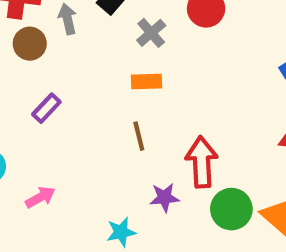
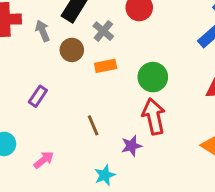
brown circle: (30, 44) -> (72, 50), moved
brown line: (139, 136) -> (93, 125), moved
green circle: (231, 209) -> (153, 77), moved

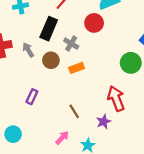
green circle: (153, 77) -> (131, 63), moved
pink arrow: (44, 160) -> (62, 138), moved

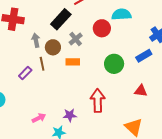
gray arrow: (28, 50) -> (36, 40), moved
green circle: (131, 63) -> (114, 64), moved
brown line: (74, 111) -> (42, 64), moved
purple star: (104, 122) -> (70, 115), moved

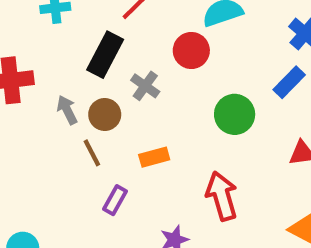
orange rectangle: (73, 62) -> (154, 157), moved
purple rectangle: (25, 73) -> (115, 200), moved

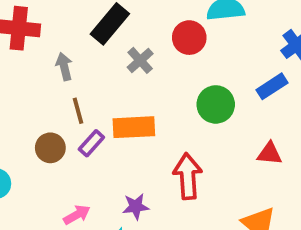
brown circle: (105, 115) -> (50, 148), moved
orange rectangle: (154, 157) -> (134, 127), size x1.5
purple rectangle: (115, 200) -> (91, 143), moved

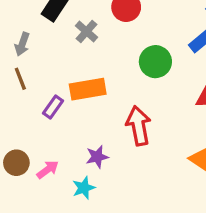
gray arrow: (64, 67) -> (22, 44), turned -140
brown line: (78, 111) -> (20, 79), moved
brown circle: (50, 148) -> (16, 163), moved

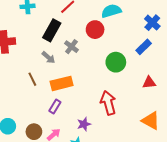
gray arrow: (22, 44) -> (48, 57), moved, turned -64
orange rectangle: (88, 89) -> (62, 83), moved
purple rectangle: (53, 107) -> (55, 107), moved

